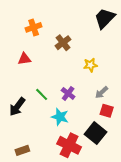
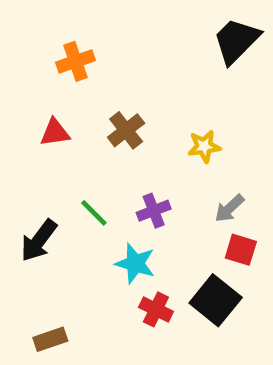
brown cross: (63, 43) -> (126, 130), moved
purple cross: (68, 93) -> (154, 211), turned 32
red cross: (69, 145) -> (156, 309), moved, size x0.6

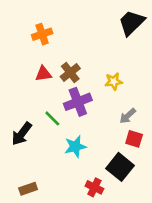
red triangle: (55, 133) -> (43, 74), moved
purple cross: (154, 211) -> (78, 102), moved, size x1.5
cyan star: (135, 263) -> (75, 147), turned -30
red cross: (156, 309) -> (94, 187), moved

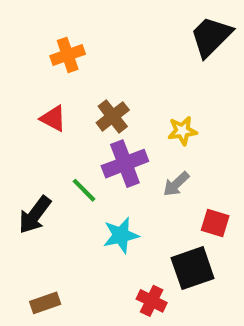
red triangle: (43, 74) -> (53, 118), moved, turned 36
gray arrow: (128, 116) -> (176, 184), moved
black square: (120, 167) -> (193, 268), turned 32

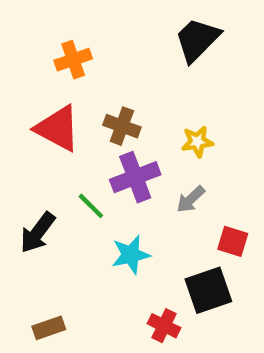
black trapezoid: (211, 37) -> (197, 40), moved
brown cross: (113, 116) -> (122, 126), turned -32
red triangle: (53, 118) -> (58, 128), size x1.6

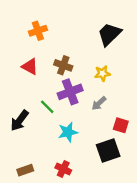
black trapezoid: (197, 40) -> (109, 34), moved
red triangle: (58, 128) -> (30, 66), size x0.7
red cross: (164, 326) -> (63, 169), moved

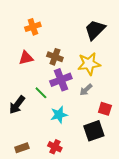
red triangle: (30, 66) -> (26, 58), turned -42
yellow star: (102, 73) -> (89, 64), size x1.6

